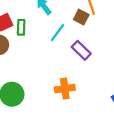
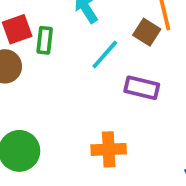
purple rectangle: (81, 50) -> (142, 88), turned -36

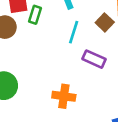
cyan line: (105, 55) -> (74, 32), turned -35

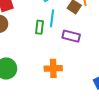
green rectangle: (35, 15) -> (39, 27), moved

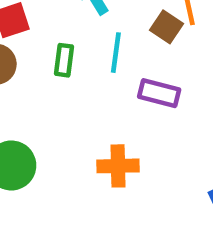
green rectangle: (39, 27) -> (64, 60), moved

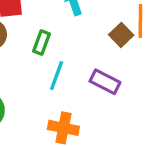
cyan line: (116, 53) -> (57, 76), moved

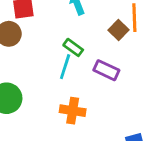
green rectangle: (41, 43) -> (73, 47), moved, turned -72

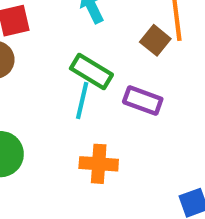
green rectangle: (73, 47) -> (91, 72), size x1.4

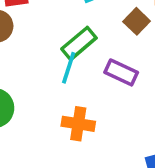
green rectangle: (91, 72) -> (79, 43), turned -76

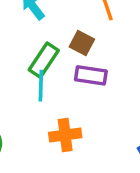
brown square: (137, 21) -> (82, 43), moved

